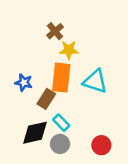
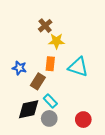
orange rectangle: (61, 78) -> (50, 64), size x0.6

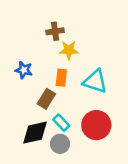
brown cross: (45, 26) -> (55, 31), turned 32
blue star: (19, 68) -> (24, 70), moved
red circle: (83, 120) -> (96, 125), moved, size x1.5

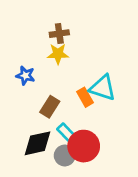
yellow star: (69, 50) -> (58, 54), moved
orange rectangle: (61, 78) -> (85, 97), moved, turned -36
red circle: (96, 125) -> (84, 146), moved

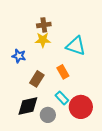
cyan triangle: (103, 88) -> (76, 46), moved
cyan rectangle: (66, 132) -> (62, 98), moved
red circle: (84, 146) -> (81, 107), moved

